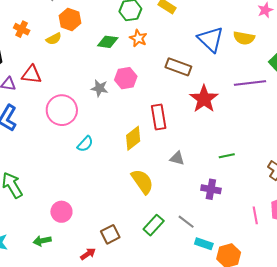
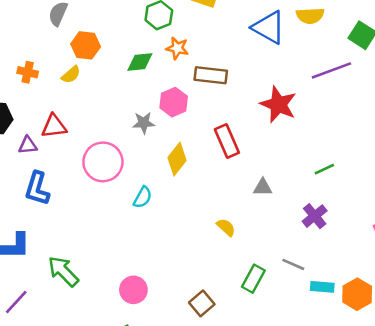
brown rectangle: (178, 67) -> (211, 75), moved
yellow diamond: (133, 138) -> (177, 159), moved
yellow semicircle: (142, 182) -> (226, 227), size x0.6
purple cross: (211, 189) -> (315, 216), turned -36

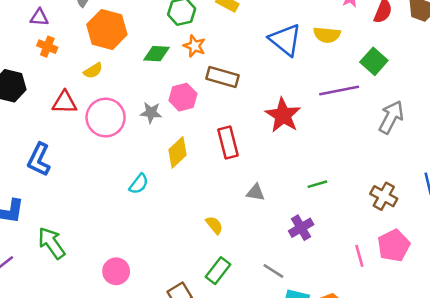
orange hexagon: (86, 45) -> (107, 29), size x1.4
yellow semicircle: (71, 75) -> (93, 71), moved
purple triangle: (28, 145) -> (39, 17), moved
pink circle: (103, 162) -> (106, 118), moved
green rectangle: (253, 279) -> (218, 271), moved

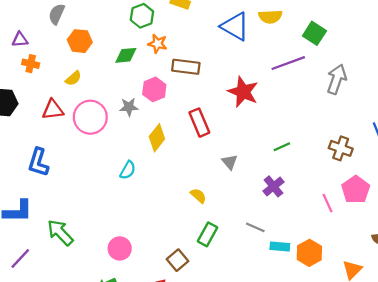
orange hexagon: (107, 29) -> (80, 41), size x0.7
gray triangle: (256, 192) -> (230, 162), turned 49

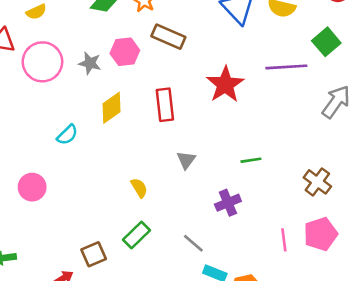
pink circle: (120, 248) -> (32, 187), moved

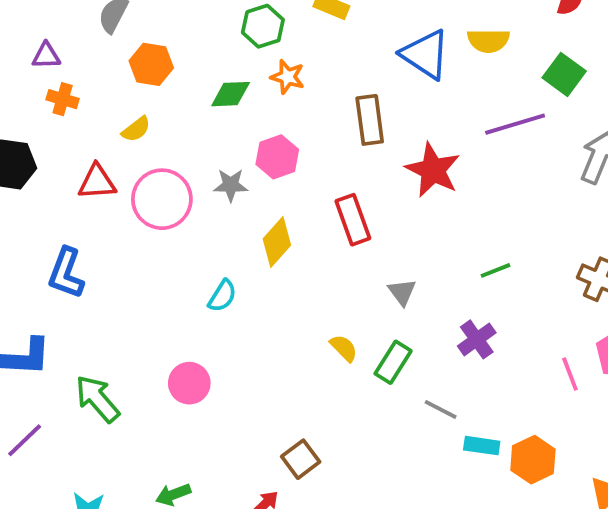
brown rectangle: (168, 37) -> (370, 120), moved, turned 72
green rectangle: (137, 235) -> (393, 362), moved

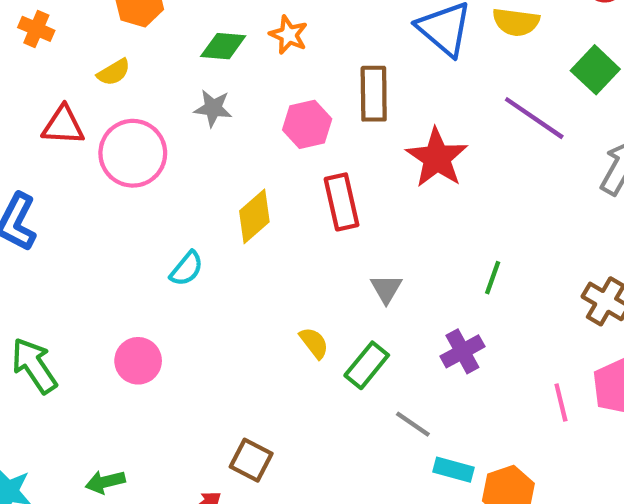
purple line: (515, 124) -> (534, 118), turned 44
pink hexagon: (277, 157) -> (307, 124), moved
gray star: (231, 185) -> (213, 108), moved
green line: (495, 270) -> (493, 278), turned -56
brown square: (301, 459) -> (251, 460), turned -33

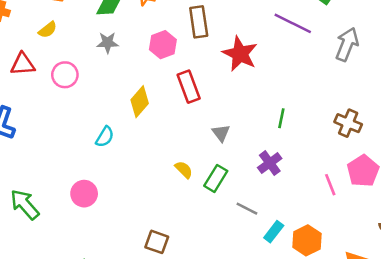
pink circle: (133, 153) -> (65, 75), size x0.7
cyan rectangle: (453, 470) -> (274, 232), turned -60

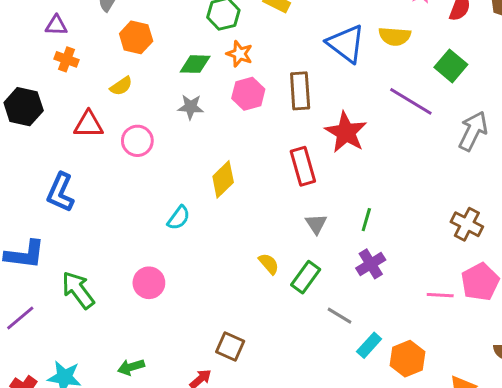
pink hexagon: (163, 45) -> (248, 94), moved
red rectangle: (189, 87) -> (303, 166), moved
green line: (281, 118) -> (366, 220), moved
pink line: (330, 185) -> (440, 295), turned -70

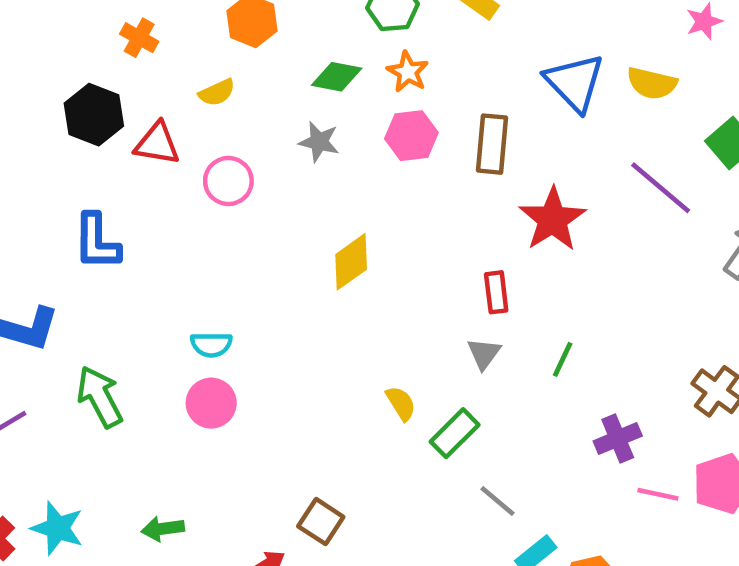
black hexagon: (24, 107) -> (94, 115), moved
red rectangle: (303, 166) -> (496, 292), moved, size x0.7
blue L-shape: (60, 192) -> (97, 242), turned -33
cyan semicircle: (179, 218) -> (211, 345), moved, turned 45
purple cross: (371, 264) -> (618, 438), moved

